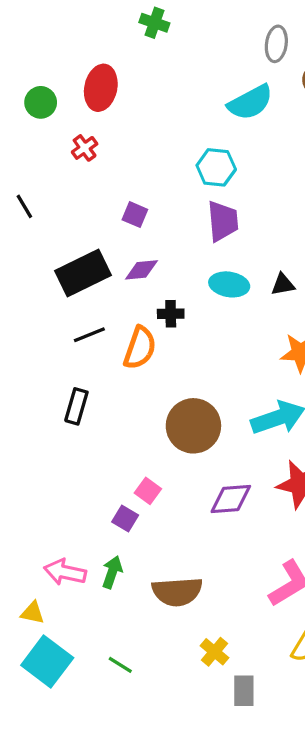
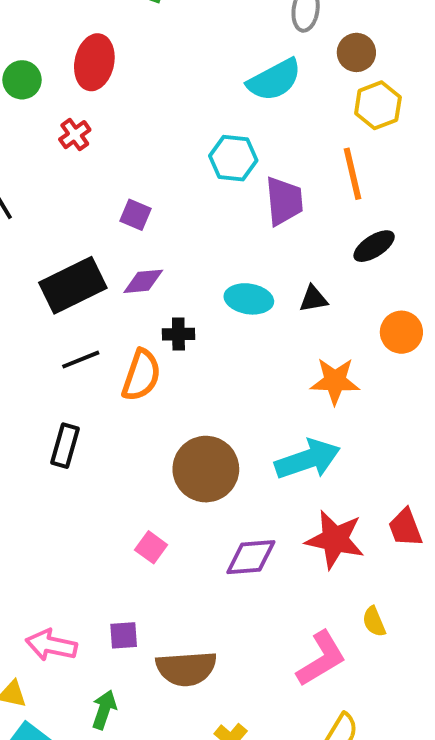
purple trapezoid: (223, 221) -> (284, 201), moved
purple square: (125, 518) -> (124, 635), moved, turned -35
green arrow: (112, 572) -> (104, 710), moved

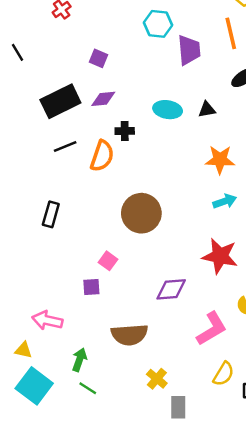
black rectangle: (65, 446) -> (51, 214), moved
cyan arrow: (308, 459) -> (225, 201), moved, size x0.6
purple diamond: (251, 557) -> (171, 289), moved
purple square: (124, 635) -> (91, 287), moved

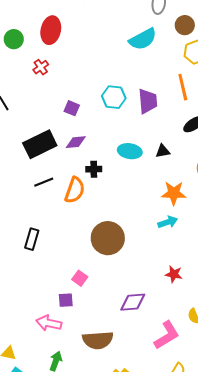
cyan hexagon: (158, 24) -> (114, 97), moved
cyan arrow: (225, 201) -> (168, 222), moved
red star: (220, 256) -> (174, 274), size x0.6
pink arrow: (47, 320) -> (49, 323), moved

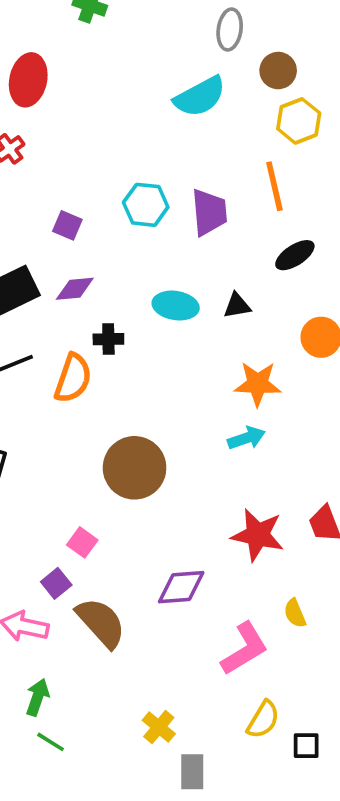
red star: (174, 274) -> (258, 535), size x1.6
purple square: (66, 300) -> (56, 583), turned -35
brown semicircle: (98, 340) -> (101, 623), moved, turned -128

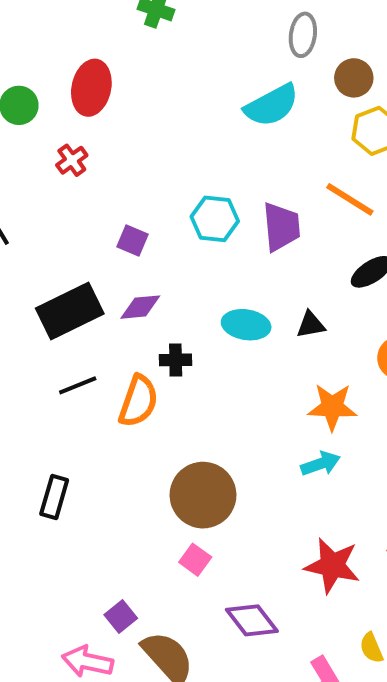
orange line: (274, 186) -> (350, 199), turned -45
pink square: (82, 542) -> (195, 560), moved
purple diamond: (181, 587) -> (252, 620), turned 57

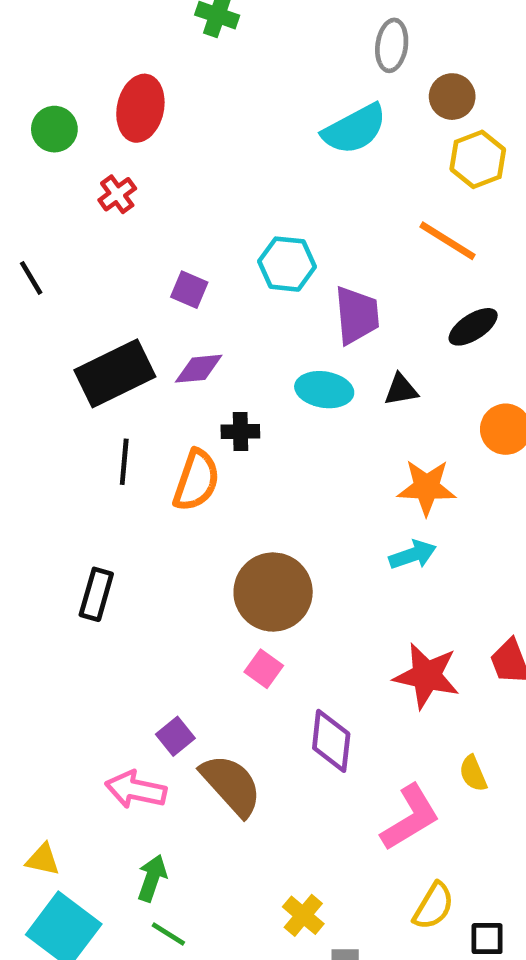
purple trapezoid: (281, 227) -> (357, 315), moved
black line: (78, 385) -> (124, 462), turned -63
purple diamond: (252, 620) -> (331, 741), turned 44

